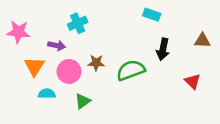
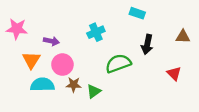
cyan cross: (78, 23) -> (96, 32), moved
brown star: (96, 63) -> (74, 85), moved
cyan semicircle: (47, 94) -> (42, 85), size x1.5
green triangle: (83, 101) -> (94, 91), moved

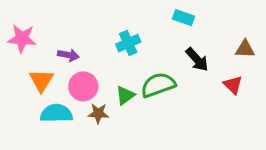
black arrow: (147, 44) -> (197, 59), turned -54
red triangle: (174, 73) -> (233, 85), moved
green triangle: (94, 91) -> (125, 95), moved

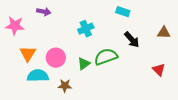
purple arrow: (68, 55) -> (44, 12), moved
red triangle: (233, 85) -> (159, 70), moved
brown star: (98, 113) -> (65, 86), moved

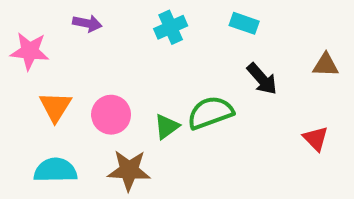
cyan cross: (86, 29) -> (171, 27), moved
cyan semicircle: (38, 76) -> (55, 170), moved
brown star: (65, 86) -> (129, 170), size x1.5

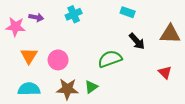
purple arrow: (87, 23) -> (36, 17), moved
cyan cross: (171, 27) -> (74, 14), moved
brown triangle: (326, 65) -> (170, 34), size x1.5
green triangle: (167, 127) -> (91, 87), moved

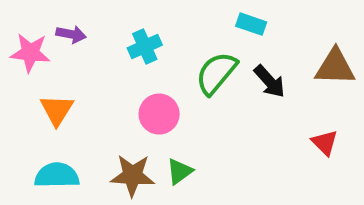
cyan cross: (74, 14) -> (145, 47), moved
green semicircle: (110, 59) -> (216, 73), moved, turned -30
pink circle: (58, 60) -> (159, 114), moved

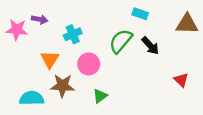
cyan cross: (145, 47) -> (73, 34), moved
brown triangle: (335, 67) -> (187, 24), moved
orange triangle: (57, 110) -> (50, 59), moved
brown star: (132, 175) -> (62, 86), moved

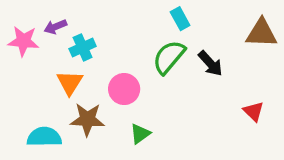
cyan rectangle: (140, 14) -> (180, 19), moved, turned 42
purple arrow: (40, 19) -> (55, 27), turned 147
cyan cross: (73, 34) -> (83, 47), moved

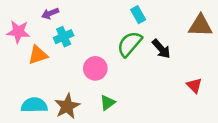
purple arrow: (55, 27) -> (50, 13), moved
orange triangle: (70, 83) -> (38, 55), moved, turned 40
brown star: (87, 119) -> (67, 106), moved, turned -30

